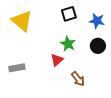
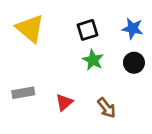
black square: (69, 14) -> (87, 30), moved
red triangle: (57, 60) -> (64, 102), moved

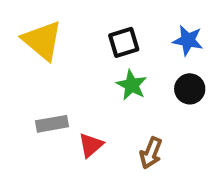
gray rectangle: (23, 93) -> (52, 124), moved
brown arrow: (107, 108) -> (151, 153), turned 60

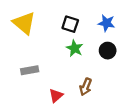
black square: (124, 42) -> (70, 24), turned 35
red triangle: (91, 145) -> (56, 96), moved

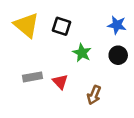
black square: (70, 24) -> (61, 26), moved
red triangle: (56, 96) -> (60, 82), moved, turned -32

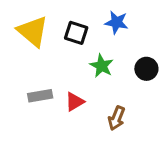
blue star: (117, 25) -> (117, 22), moved
red triangle: (60, 82) -> (75, 102), turned 42

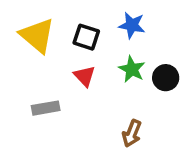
green star: (102, 66) -> (132, 69), moved
red triangle: (75, 102) -> (85, 76), moved, turned -42

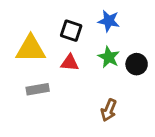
yellow triangle: (37, 35) -> (31, 49), moved, turned -40
red triangle: (85, 76) -> (70, 63), turned -42

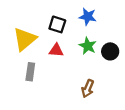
yellow triangle: (31, 49) -> (25, 39), turned -40
gray rectangle: (38, 89) -> (30, 72), turned -72

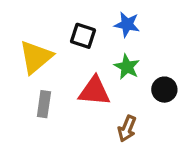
red triangle: (56, 50) -> (94, 91), moved, size x1.5
black circle: (110, 51) -> (164, 90), moved

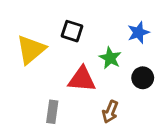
blue star: (127, 24) -> (138, 33), moved, turned -30
gray rectangle: (44, 104) -> (52, 112), moved

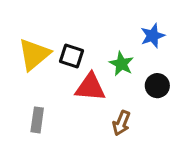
black square: (72, 31) -> (72, 56), moved
gray rectangle: (52, 112) -> (37, 120), moved

